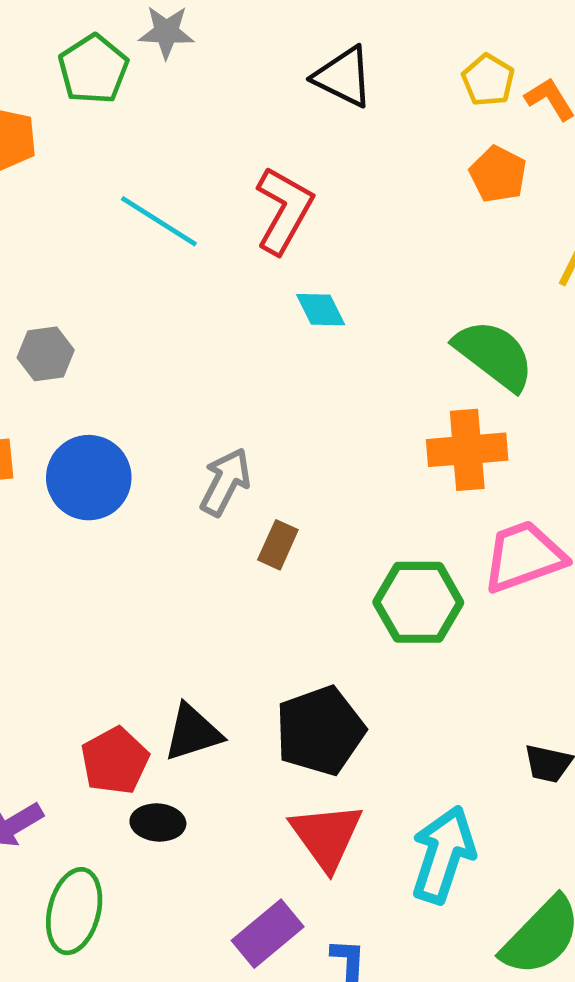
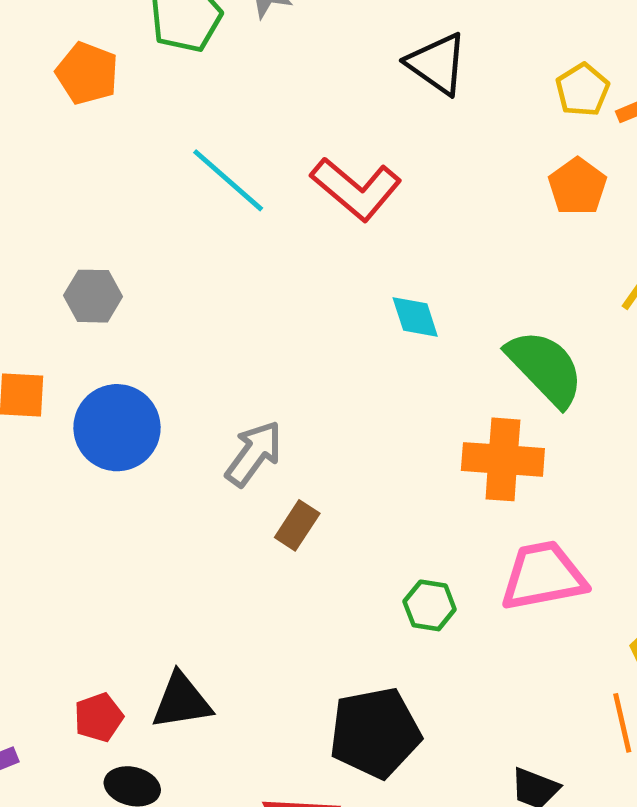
red L-shape: (284, 210) -> (356, 189), turned 92
cyan diamond: (321, 310) -> (415, 317), moved
green hexagon: (418, 602) -> (430, 605), size x0.6
black pentagon: (320, 731) -> (375, 733), moved
red pentagon: (115, 761) -> (99, 717), size x0.7

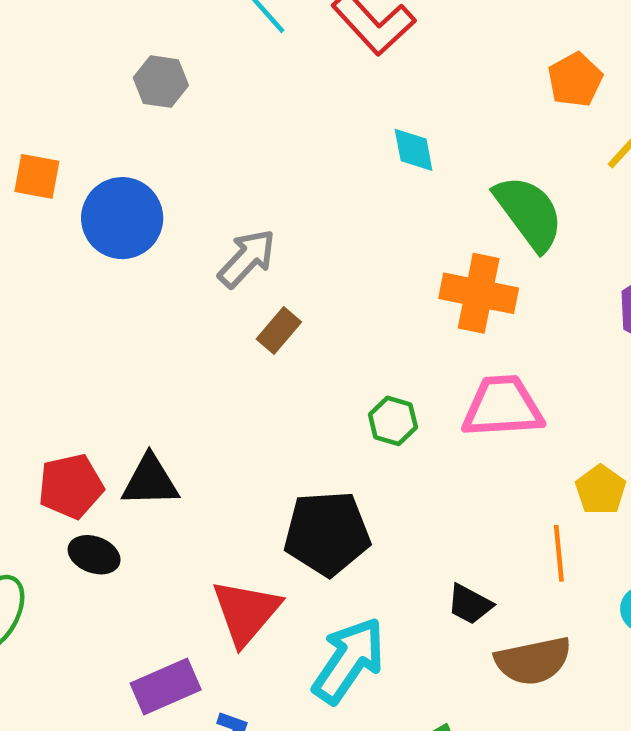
orange pentagon: (578, 186) -> (575, 80), moved
gray hexagon: (93, 296) -> (161, 82), moved
red pentagon: (99, 717) -> (71, 486), size x1.4

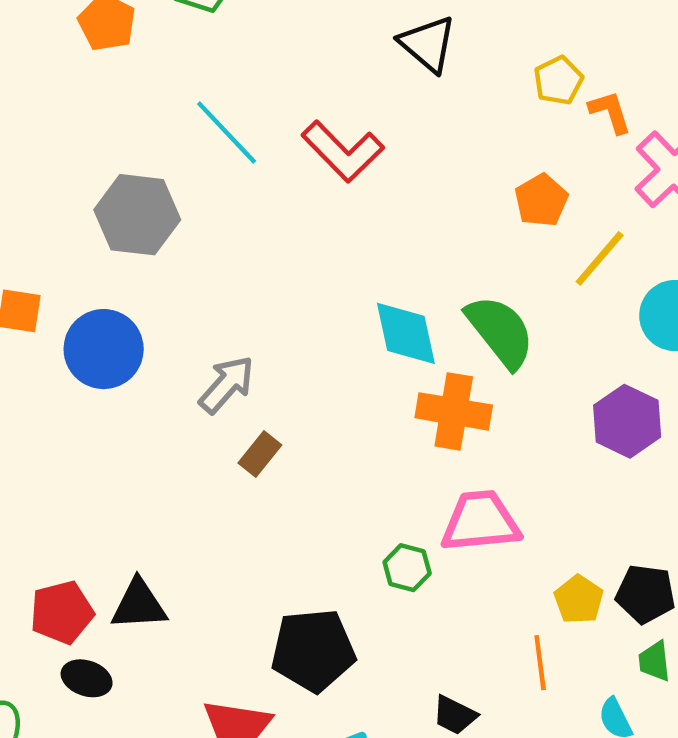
gray hexagon: (161, 82) -> (137, 215), size x1.6
cyan diamond: (414, 150) -> (406, 333), moved, size x1.5
green hexagon: (393, 421) -> (407, 568), moved

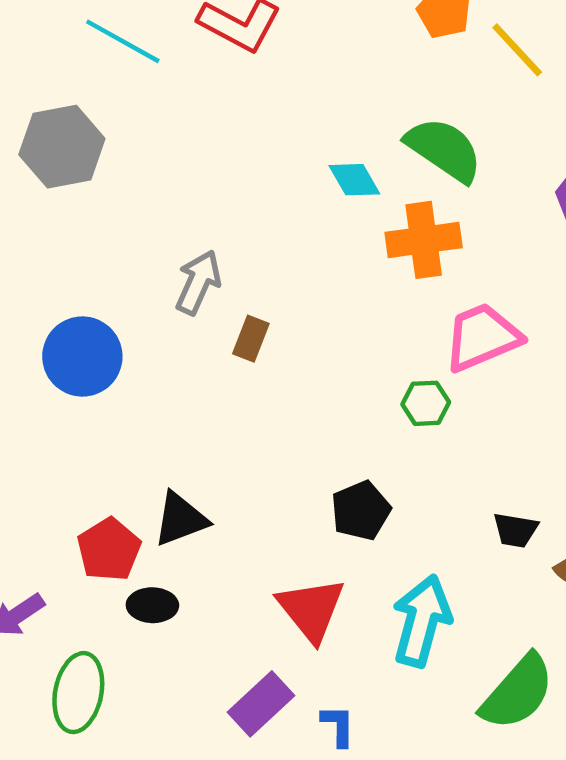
yellow line: (600, 258) -> (517, 50), turned -66
cyan diamond: (406, 333) -> (354, 180), size x0.7
blue circle: (104, 349) -> (82, 356), moved
black pentagon: (313, 650) -> (361, 511), size x0.7

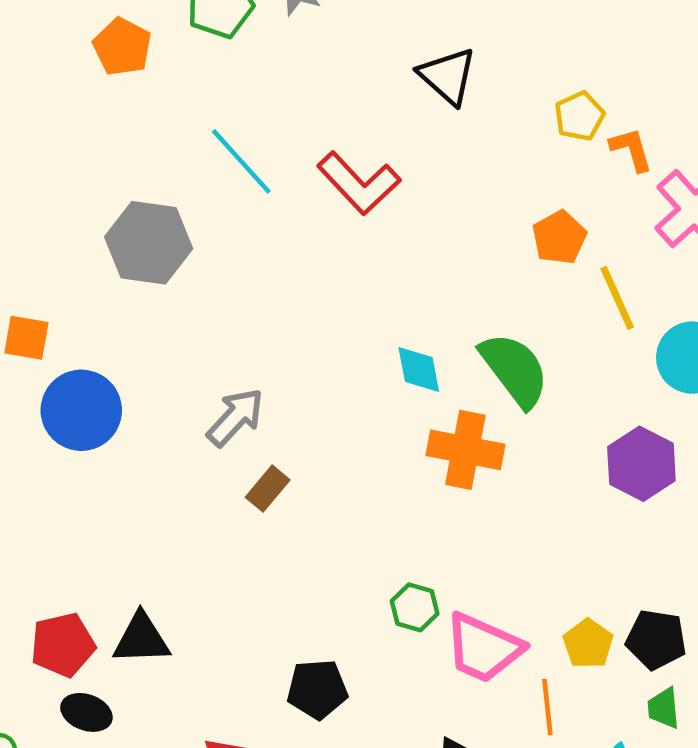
pink trapezoid: (482, 337) -> (484, 648), moved, turned -152
blue circle: (82, 356) -> (81, 410), moved

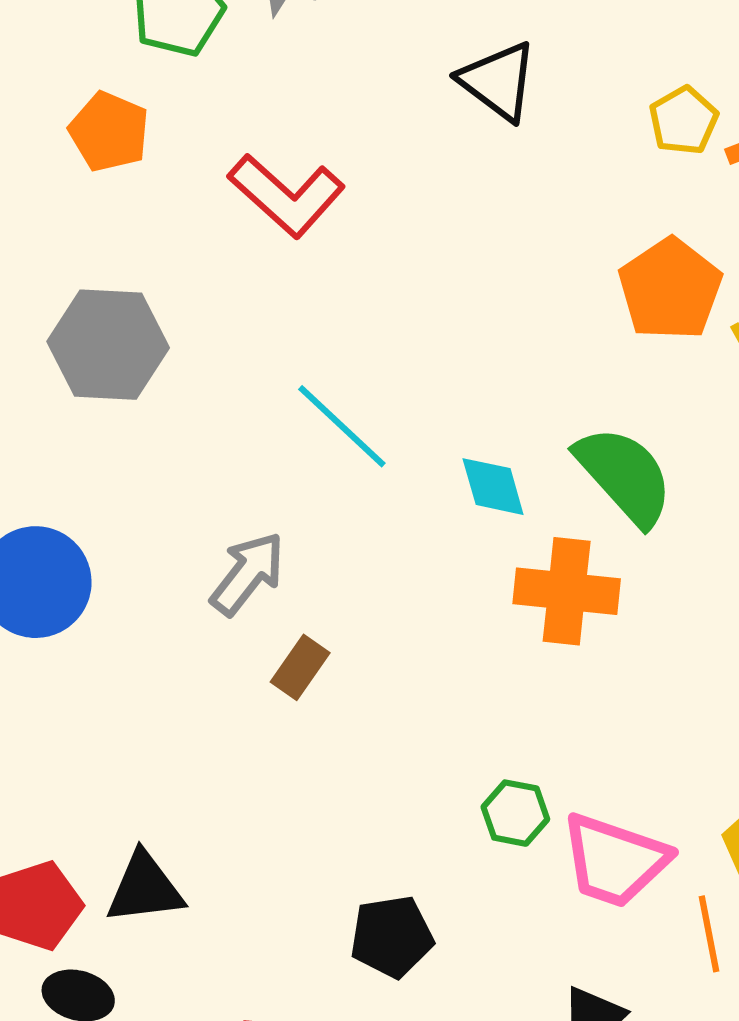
orange pentagon: (122, 47) -> (109, 132), moved
cyan line: (241, 161) -> (342, 426), moved
red L-shape: (359, 183) -> (286, 195), moved
orange pentagon: (559, 237) -> (670, 289), size x1.4

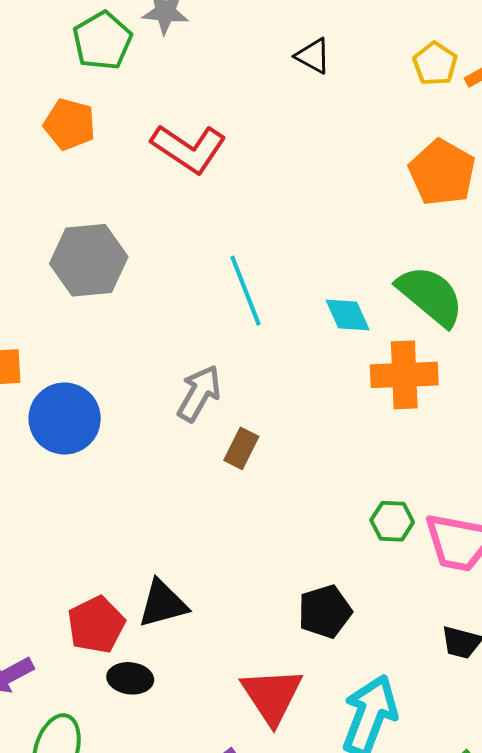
black triangle: (498, 81) -> (313, 56), size x0.7
cyan line: (342, 426) -> (245, 291), turned 34

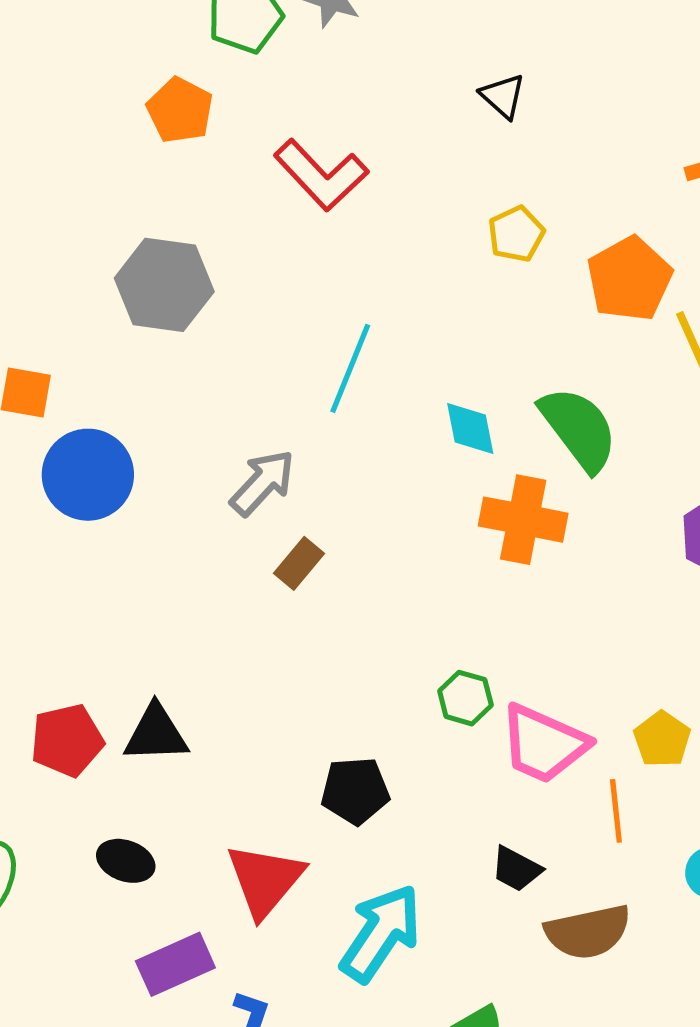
yellow pentagon: (435, 64) -> (516, 234), moved
cyan line: (245, 291) -> (350, 368), turned 30
black ellipse: (130, 678) -> (126, 861), moved

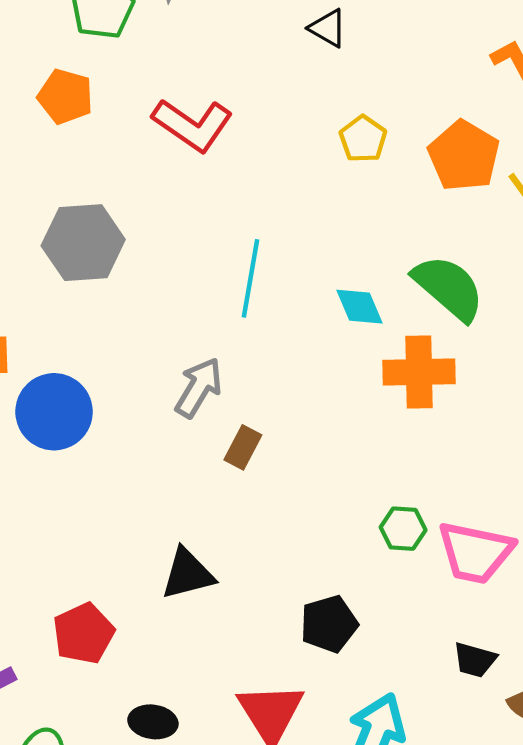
black triangle: (156, 734) -> (188, 574), moved

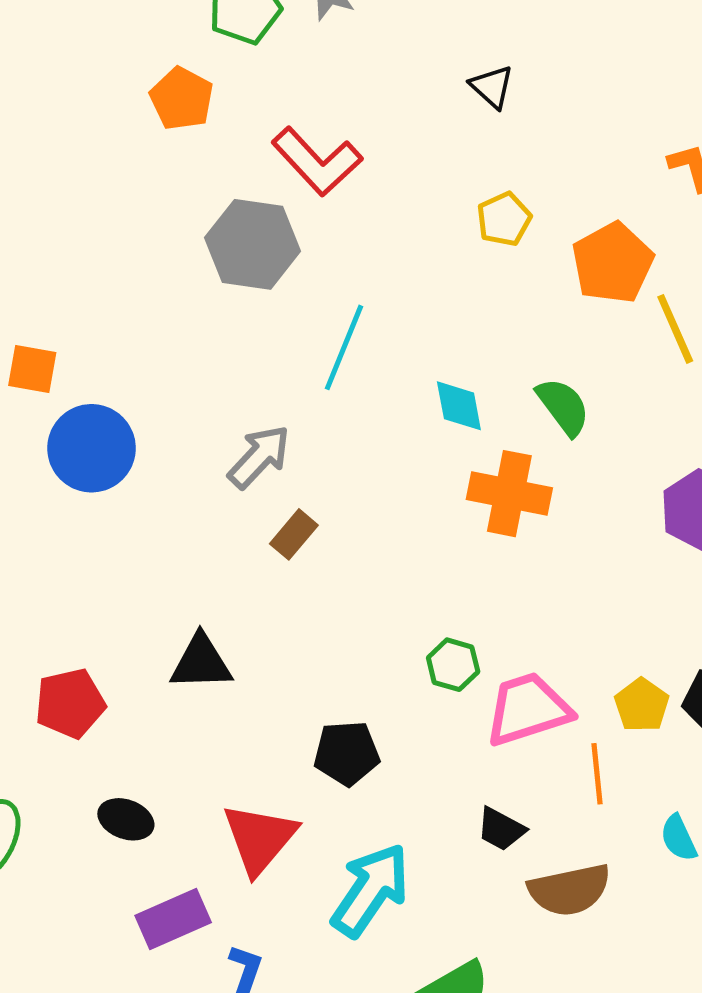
gray hexagon: (83, 243) -> (253, 244), moved
green semicircle: (449, 288) -> (563, 407), size x0.7
pink trapezoid: (475, 552) -> (528, 709), turned 138

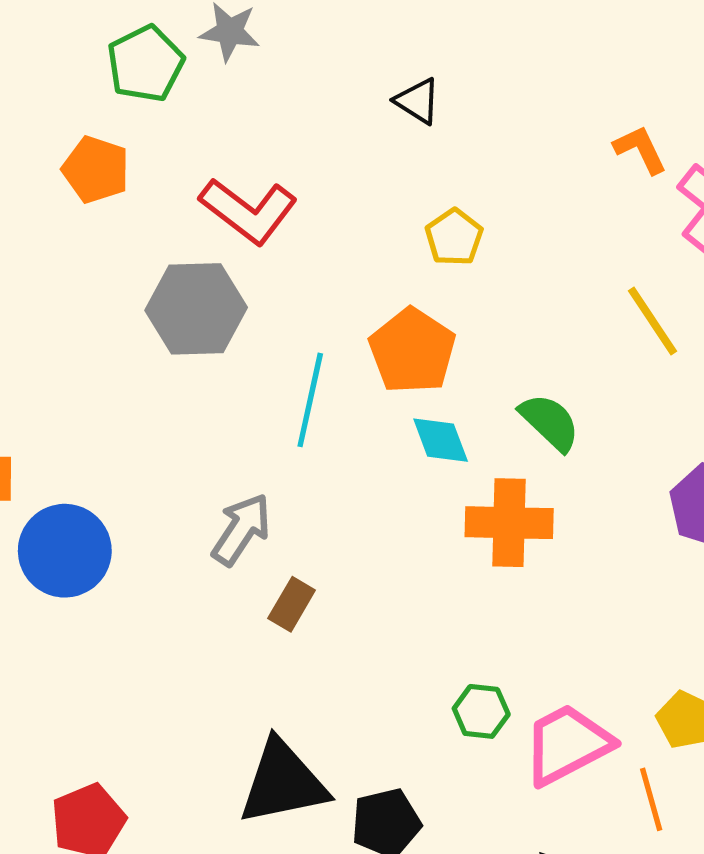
orange pentagon: (613, 263) -> (412, 351), moved
black triangle: (201, 662) -> (283, 782), moved, size x1.4

